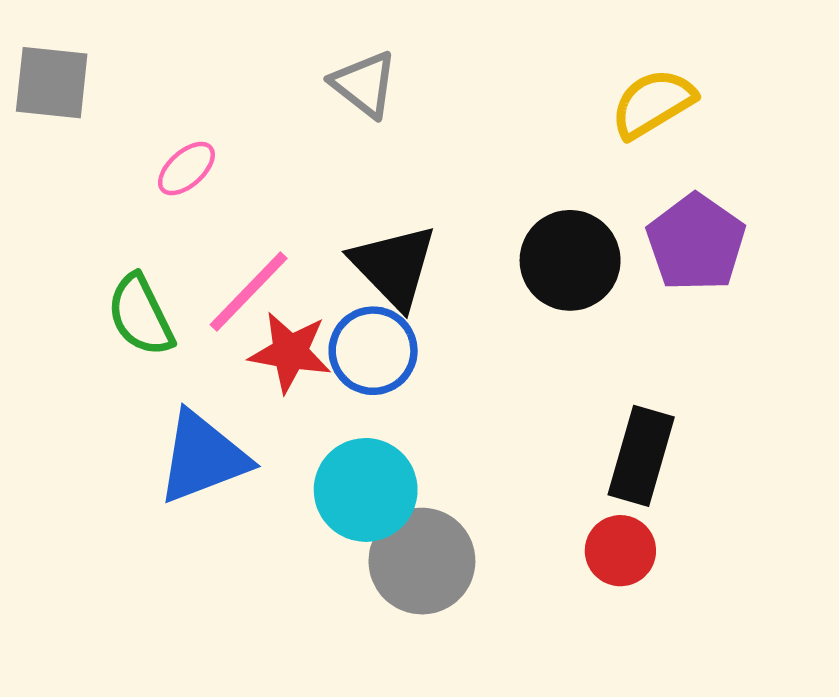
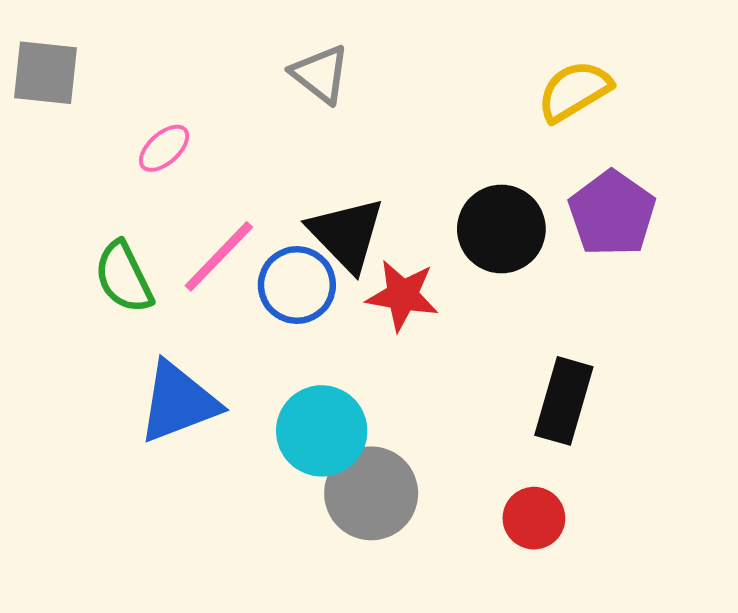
blue circle: (373, 351) -> (297, 285), moved
red star: (290, 352) -> (402, 295), moved
red circle: (620, 551) -> (534, 518), moved

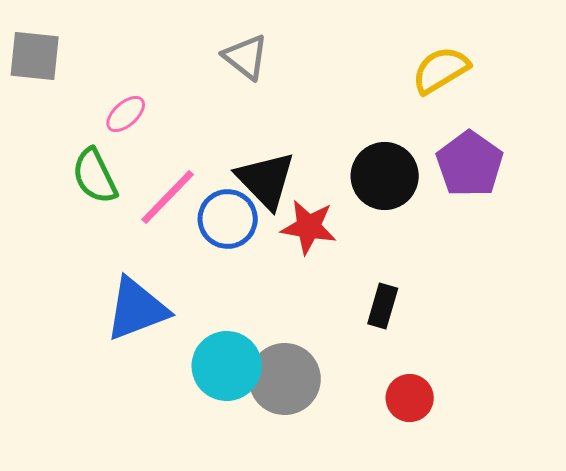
green semicircle: (124, 277) -> (95, 176), moved
black rectangle: (564, 401) -> (383, 306), moved, size x0.7
cyan circle: (322, 431) -> (227, 366), moved

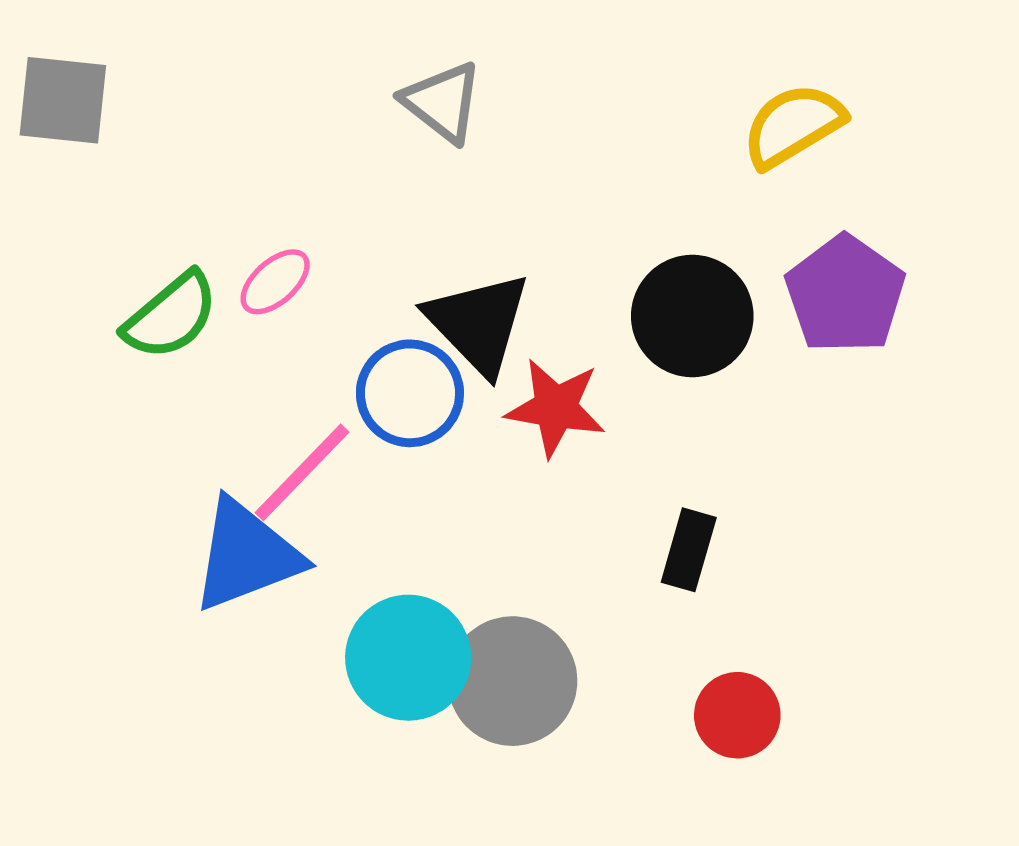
pink ellipse: (126, 114) -> (275, 282), moved
green semicircle: (95, 176) -> (171, 316), turned -104
pink line: (168, 197) -> (302, 472), moved

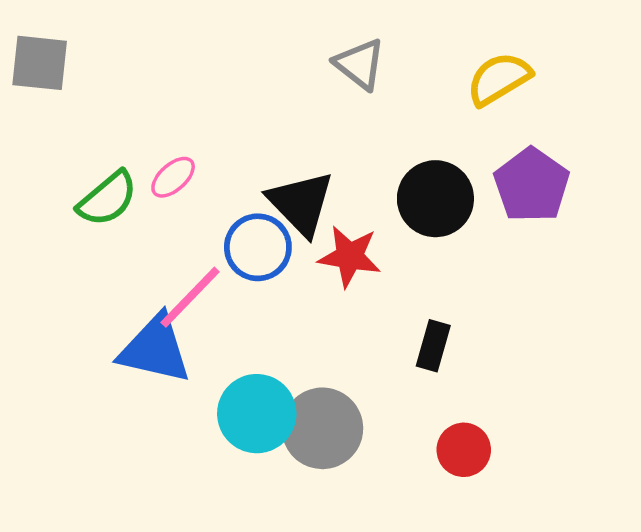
gray triangle: (442, 102) -> (360, 64), moved
blue triangle: (246, 555) -> (155, 349), turned 34

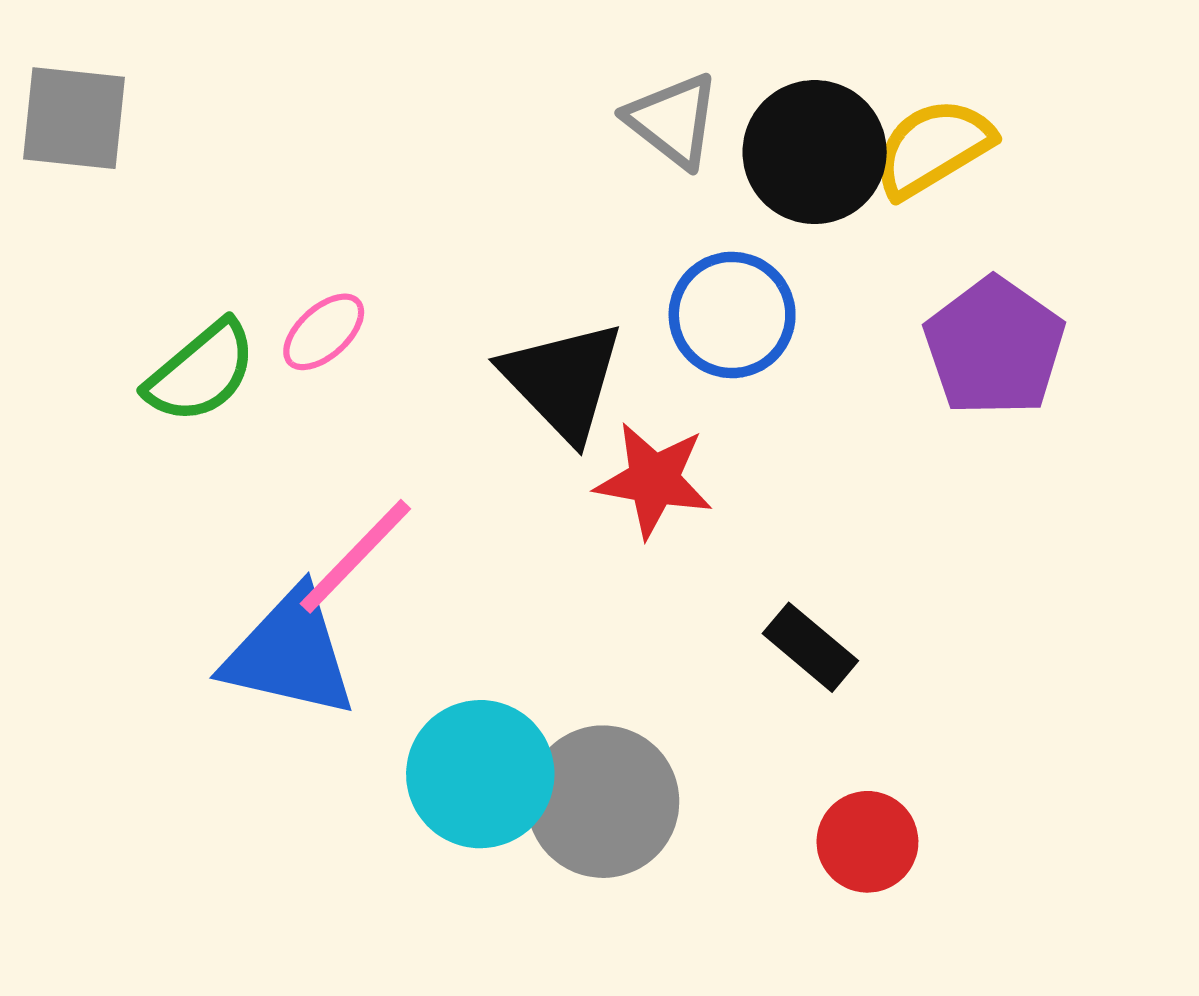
black circle: (435, 199) -> (815, 152), moved
blue circle: (258, 247) -> (732, 315), moved
black rectangle: (433, 346) -> (810, 647), turned -66

